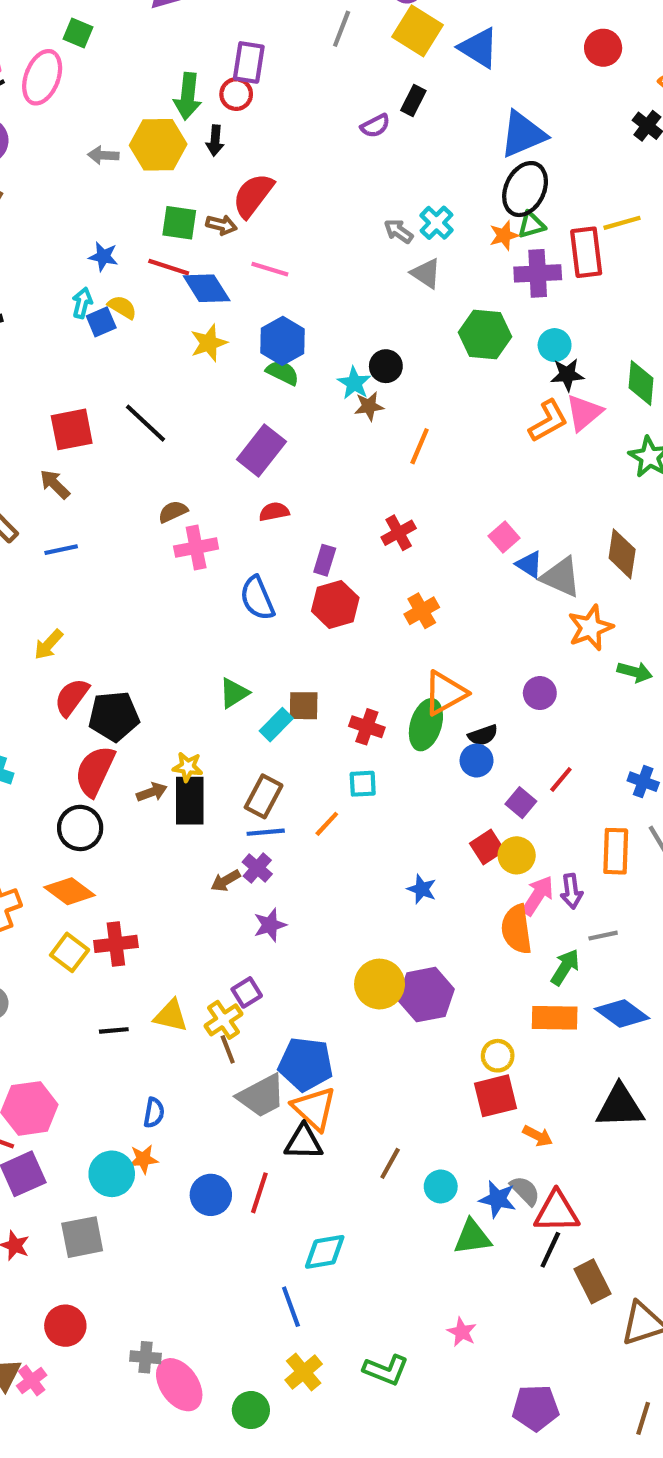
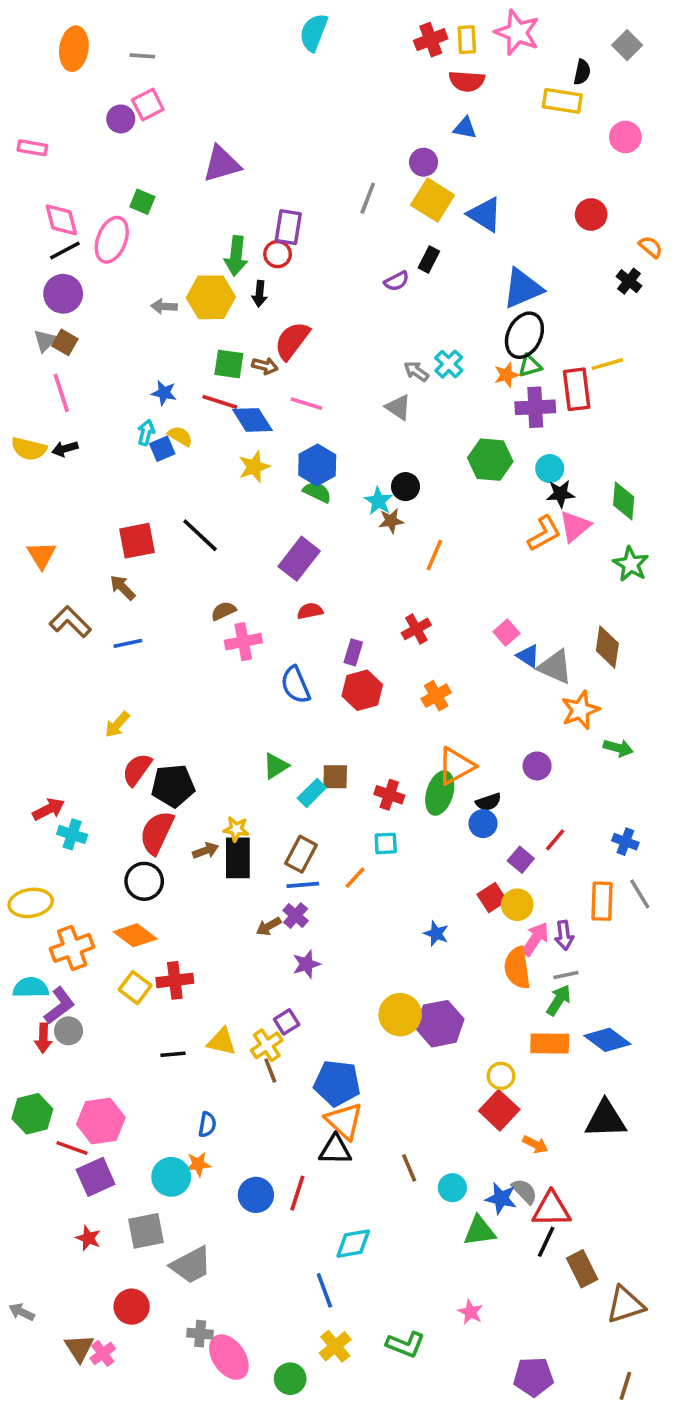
gray triangle: (426, 273) -> (398, 407), moved
gray line: (603, 936) -> (566, 975), moved
gray trapezoid: (261, 1096) -> (191, 1265), moved
red square: (496, 1096) -> (499, 1110), turned -33
brown line: (390, 1163) -> (409, 1168), turned -52

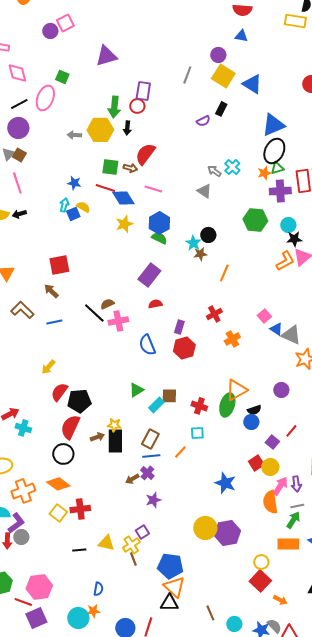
pink diamond: (61, 220) -> (17, 73), moved
black line: (200, 535) -> (94, 313), moved
orange cross: (436, 696) -> (232, 339), moved
blue star: (436, 934) -> (225, 483), size x1.5

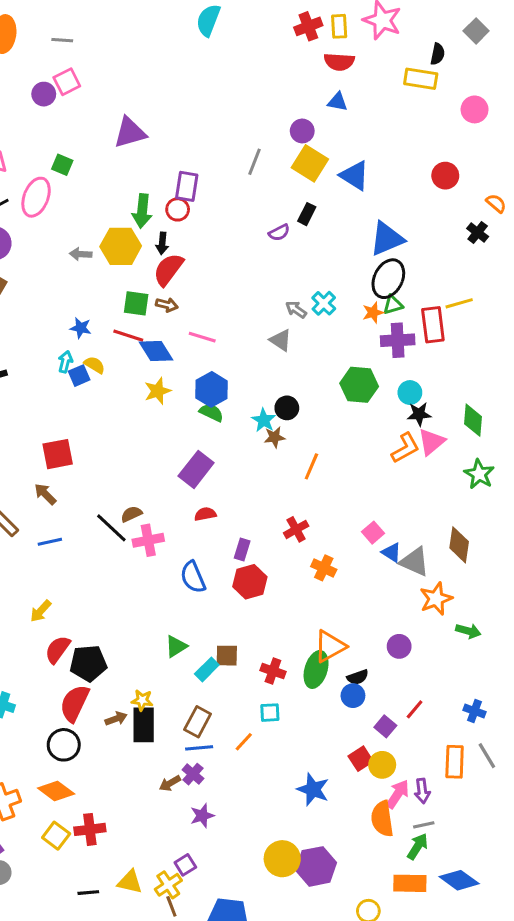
red semicircle: (145, 154) -> (168, 269), moved
orange cross: (232, 339) -> (324, 568), turned -35

